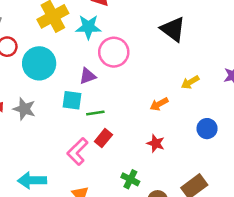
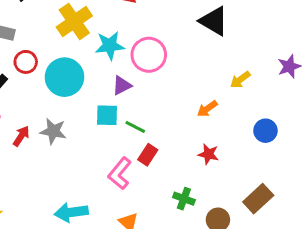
cyan star: (88, 27) -> (110, 46), moved
green line: (95, 113) -> (135, 127), turned 42

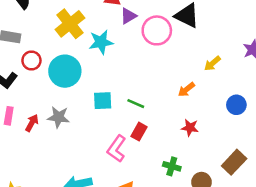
pink circle: (149, 55) -> (157, 30), moved
purple triangle: (122, 85) -> (128, 16), moved
green line: (135, 127) -> (136, 104), moved

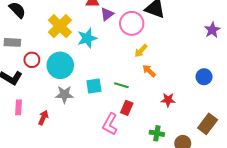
yellow arrow: (212, 63) -> (141, 51), moved
orange arrow: (186, 90) -> (149, 71), moved, turned 88
gray star: (58, 117) -> (64, 94), moved
red arrow: (32, 123) -> (43, 118), moved

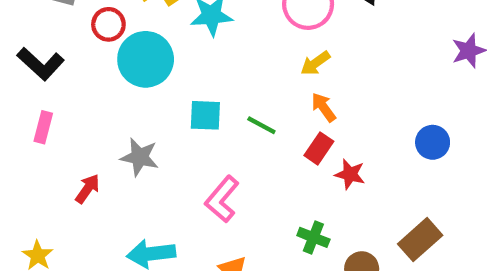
red circle: (32, 60) -> (108, 24), moved
gray star: (64, 94) -> (140, 157), moved
red rectangle: (127, 108) -> (319, 148), moved
red arrow: (43, 118) -> (88, 189), moved

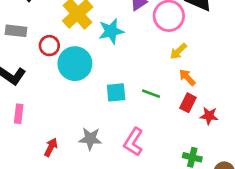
gray star: (140, 157) -> (90, 139), moved

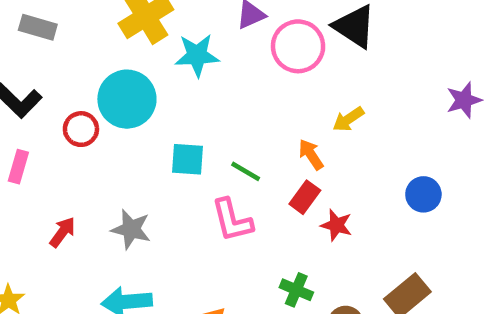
red circle: (49, 46) -> (81, 129), moved
yellow arrow: (178, 51) -> (348, 119), moved
pink L-shape: (133, 142) -> (232, 220), moved, turned -56

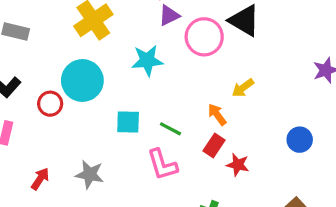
cyan star: (197, 55) -> (147, 60), moved

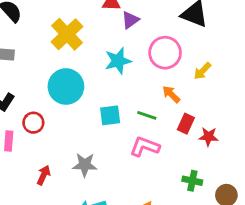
pink circle: (204, 37) -> (165, 53), moved
red circle: (50, 104) -> (33, 123), moved
orange arrow: (217, 115) -> (171, 94), moved
pink L-shape: (162, 165) -> (145, 147), turned 136

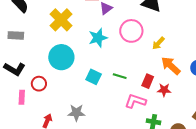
orange arrow: (171, 94) -> (171, 66), moved, size x1.5
cyan square: (110, 115) -> (94, 77), turned 35
pink L-shape: (145, 147) -> (135, 101), moved

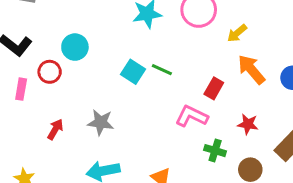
cyan circle: (61, 57) -> (75, 47), moved, size x0.7
green line: (120, 76) -> (162, 70), moved
red star: (164, 90) -> (248, 124), moved

